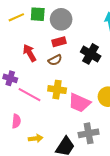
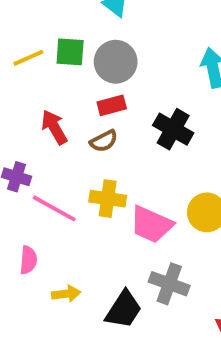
gray cross: (89, 133) -> (169, 284), turned 30

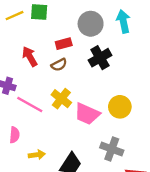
gray circle: (116, 62) -> (91, 24), moved
black cross: (173, 129) -> (100, 58), turned 30
yellow cross: (108, 199) -> (61, 99), turned 30
gray cross: (169, 284) -> (112, 149), moved

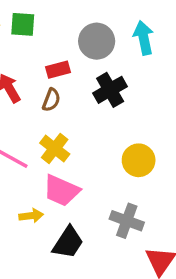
brown semicircle: (59, 65) -> (51, 100), turned -42
pink trapezoid: (87, 114) -> (61, 190), moved
yellow arrow: (37, 155) -> (31, 216), moved

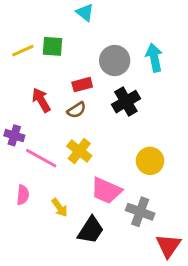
brown semicircle: (51, 100) -> (77, 110), turned 36
pink trapezoid: (61, 190) -> (106, 191), moved
yellow arrow: (31, 216) -> (60, 208), turned 60

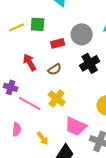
red rectangle: (82, 85) -> (58, 43), moved

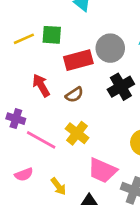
red rectangle: (58, 43) -> (78, 60), size x1.5
pink semicircle: (17, 129) -> (24, 174), turned 64

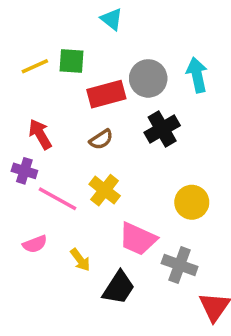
red arrow: (41, 85) -> (40, 134), moved

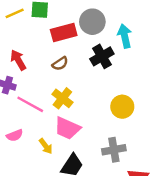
cyan arrow: (197, 75) -> (125, 36), moved
pink trapezoid: (138, 239) -> (67, 128), moved
gray cross: (180, 265) -> (114, 150), turned -30

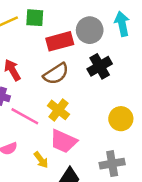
cyan arrow: (125, 36) -> (122, 24), moved
brown semicircle: (60, 64) -> (56, 74), size x1.5

